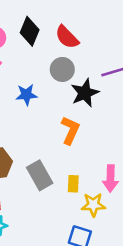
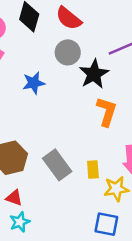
orange L-shape: (70, 130) -> (107, 112), moved

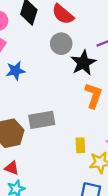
blue star: (34, 83) -> (16, 71), moved
gray rectangle: (57, 165) -> (42, 120), moved, turned -65

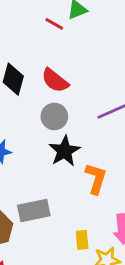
black star: (83, 63) -> (65, 151), moved

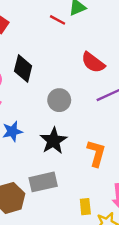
red semicircle: (55, 80) -> (93, 62), moved
black star: (65, 151) -> (53, 141), moved

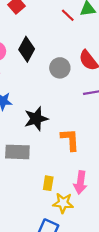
gray circle: (59, 100) -> (60, 68), moved
orange L-shape: (96, 153) -> (70, 140), turned -35

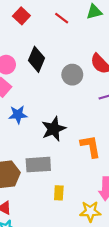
red line: (68, 15) -> (62, 18), moved
yellow rectangle: (48, 183) -> (59, 193), moved

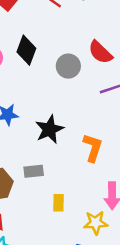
orange L-shape: (90, 146) -> (93, 148), turned 30
gray rectangle: (38, 165) -> (34, 171), size x0.7

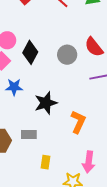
black diamond: (26, 50) -> (30, 52), moved

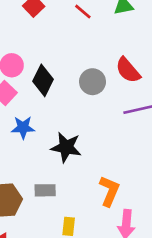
black star: (46, 103) -> (66, 147), turned 30
orange L-shape: (78, 122) -> (109, 191), moved

